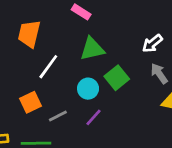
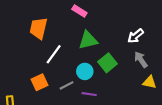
gray line: (58, 116) -> (67, 85), moved
purple line: (93, 117) -> (89, 94), turned 56

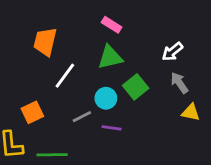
pink rectangle: (79, 11) -> (112, 25), moved
orange square: (40, 82) -> (32, 112), moved

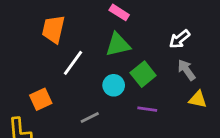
gray line: (82, 117) -> (90, 118), moved
purple line: (112, 128) -> (147, 109), moved

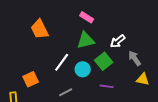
orange trapezoid: (53, 29) -> (40, 29), turned -40
white arrow: (179, 39) -> (118, 41), moved
white line: (73, 63) -> (62, 62), moved

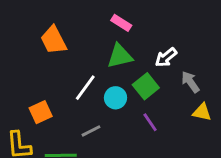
purple line: (107, 86) -> (150, 122), turned 48

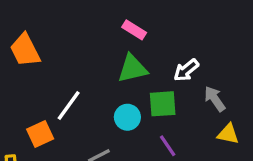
orange trapezoid: (54, 40) -> (25, 50), moved
green square: (146, 86) -> (163, 104), turned 35
white line: (85, 88) -> (69, 105), moved

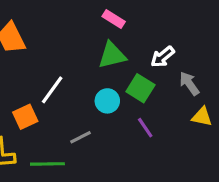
green square: (163, 104) -> (140, 88), turned 36

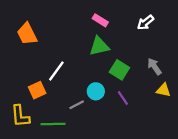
white arrow: (162, 57) -> (145, 23), moved
cyan circle: (107, 101) -> (96, 91), moved

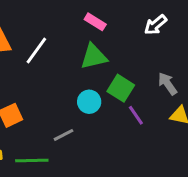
white line: (56, 71) -> (36, 50), moved
cyan circle: (96, 91) -> (89, 102), moved
purple line: (123, 98) -> (136, 115), moved

